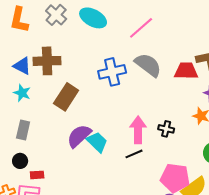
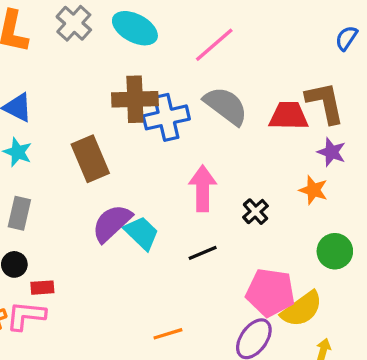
brown cross: (47, 61) -> (135, 99), moved
brown rectangle: (66, 97) -> (90, 159), turned -56
black cross: (166, 129) -> (256, 212), turned 35
pink arrow: (138, 130) -> (203, 188), moved

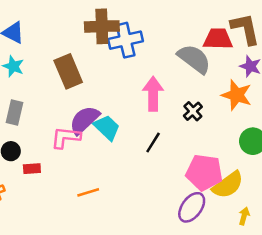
gray semicircle: (226, 106) -> (194, 59), moved
orange star: (313, 190) -> (237, 95), size x1.4
black line: (203, 253) -> (153, 142), turned -35
pink L-shape: (26, 316) -> (66, 137), moved
orange line: (168, 334) -> (88, 192), moved

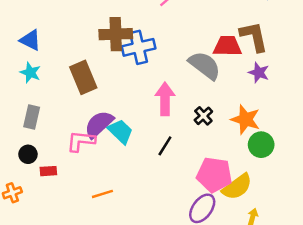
orange star: (237, 95) -> (245, 119), moved

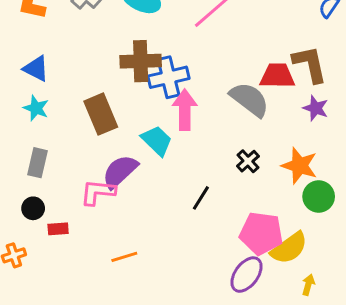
pink arrow: (165, 99) -> (185, 110), moved
cyan trapezoid: (121, 131) -> (157, 141), moved

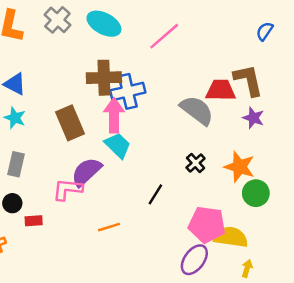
pink arrow: (185, 110) -> (114, 115), moved
yellow semicircle: (289, 248) -> (231, 237), turned -136
orange line: (124, 257) -> (109, 227), moved

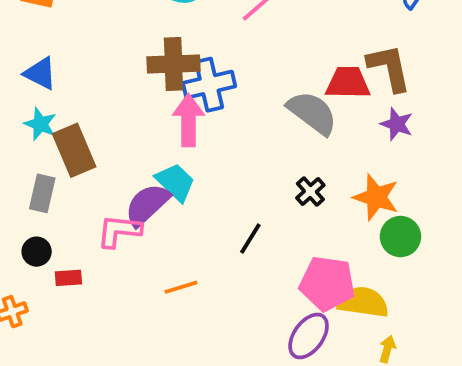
brown rectangle: (70, 123) -> (74, 150), moved
cyan trapezoid: (118, 145) -> (175, 182), moved

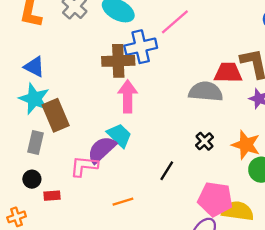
blue cross: (209, 85) -> (141, 47), moved
gray semicircle: (312, 113) -> (206, 92), turned -32
cyan star: (40, 124) -> (34, 99), size x1.5

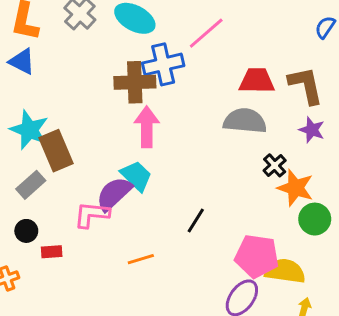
blue triangle: (34, 67) -> (22, 61), moved
red trapezoid: (228, 73) -> (257, 81), moved
black cross: (205, 141) -> (275, 165), moved
gray rectangle: (35, 142) -> (31, 185), turned 35

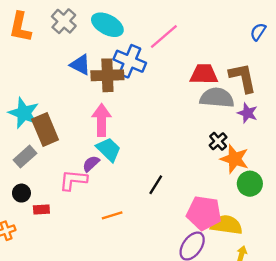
blue triangle: (22, 61) -> (80, 65), moved
blue cross: (163, 64) -> (130, 61), turned 36
gray semicircle: (245, 121) -> (217, 98), moved
pink arrow: (147, 127) -> (102, 120), moved
purple semicircle: (114, 194) -> (91, 164), size x0.6

